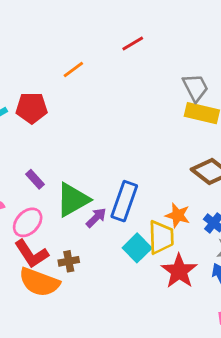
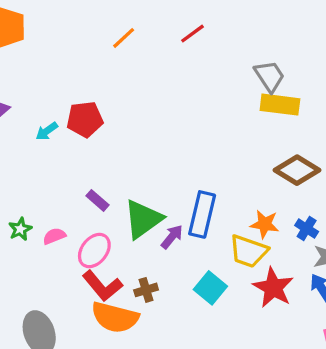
orange line: (73, 70) -> (124, 38), moved
yellow trapezoid: (161, 237) -> (248, 251), turned 117
cyan square: (137, 248) -> (210, 288), moved

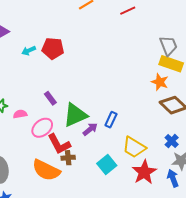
blue rectangle: (202, 214) -> (111, 120), size x0.6
orange star: (265, 224) -> (160, 82), moved
red L-shape: (102, 286) -> (59, 144), moved

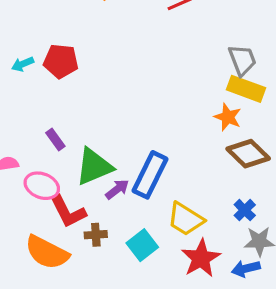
blue rectangle: (111, 120) -> (150, 175), size x1.8
pink ellipse: (42, 128) -> (42, 186), turned 60
brown cross: (68, 158) -> (96, 235), moved
blue arrow: (173, 178) -> (246, 269), turned -84

